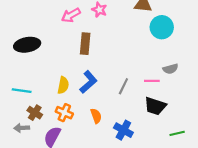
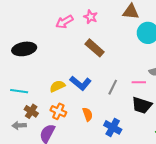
brown rectangle: (85, 44) -> (95, 48), moved, turned -54
blue L-shape: (88, 82) -> (80, 83), turned 80
yellow semicircle: (63, 85) -> (57, 86), turned -126

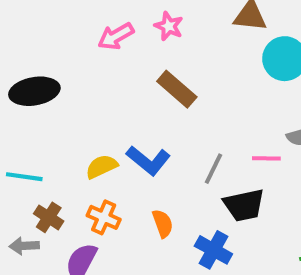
black trapezoid: (142, 105) -> (244, 205), moved, turned -30

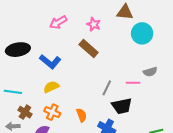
pink star: (169, 26) -> (94, 24), moved
blue L-shape: (148, 160) -> (50, 62), moved

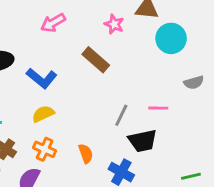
pink star: (94, 24) -> (114, 24), moved
gray semicircle: (150, 72) -> (194, 82), moved

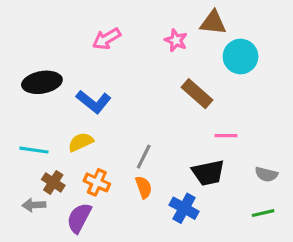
brown rectangle: (96, 60) -> (197, 94), moved
gray semicircle: (194, 82) -> (266, 174), moved, turned 30
yellow semicircle: (43, 114) -> (81, 142), moved
gray line: (121, 115) -> (144, 157), moved

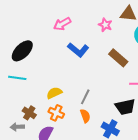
black ellipse: (42, 82) -> (22, 51), turned -35
blue L-shape: (94, 102) -> (78, 50), moved
yellow semicircle: (81, 142) -> (54, 93), moved
cyan line: (34, 150) -> (17, 78), moved

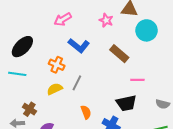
gray line: (85, 97) -> (77, 83), moved
orange cross: (56, 113) -> (57, 65), moved

